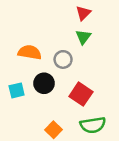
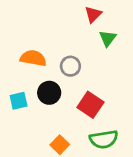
green triangle: (83, 37) -> (108, 38), moved

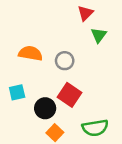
black circle: (49, 93) -> (45, 108), moved
red square: (90, 105) -> (69, 95), moved

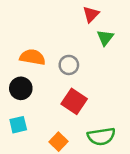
cyan square: (17, 92) -> (18, 125), moved
black circle: (45, 108) -> (21, 88), moved

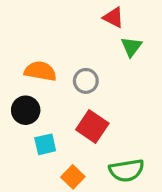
red triangle: (91, 14) -> (113, 17), turned -48
cyan square: (18, 125) -> (45, 144), moved

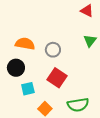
red triangle: (113, 17) -> (87, 11), moved
green triangle: (131, 47) -> (90, 41), moved

